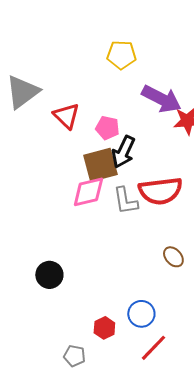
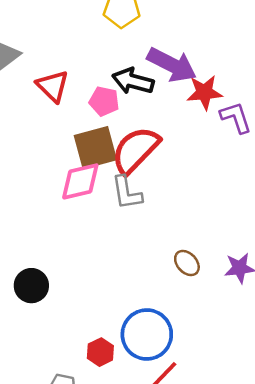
black arrow: (123, 152) -> (133, 81), moved, turned 80
red semicircle: (160, 191) -> (135, 150), moved, turned 141
blue circle: (141, 314) -> (147, 335), size x1.5

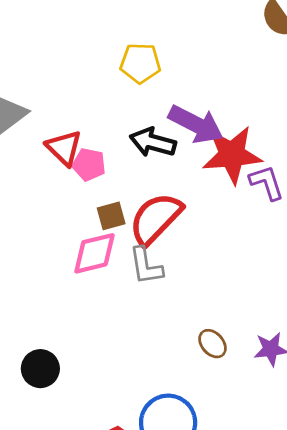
red star: (204, 92) -> (232, 155), size x1.5
pink pentagon: (104, 101) -> (89, 165), moved
brown square: (95, 148) -> (111, 216), size x0.6

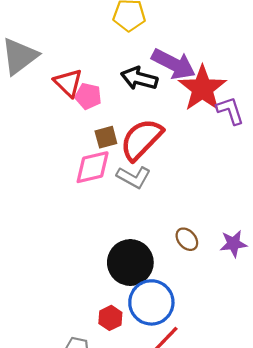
red star: (232, 155) -> (202, 88), turned -30
gray L-shape: (146, 266) -> (134, 177), turned -52
black circle: (40, 369) -> (130, 263), moved, size x1.5

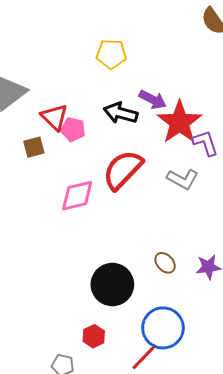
purple arrow: (174, 64) -> (153, 100), size x0.7
brown square: (106, 137) -> (34, 147), moved
gray L-shape: (134, 177) -> (183, 179), moved
blue circle: (151, 302) -> (163, 328), moved

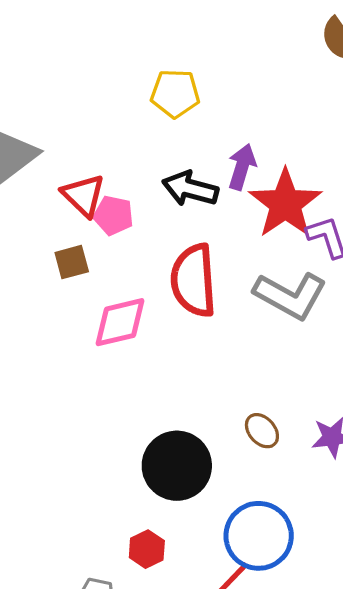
purple arrow: (153, 100) -> (242, 167), turned -100
brown square: (34, 147) -> (72, 262), moved
red semicircle: (123, 170) -> (194, 280), turned -48
gray L-shape: (183, 179) -> (290, 295), size x1.4

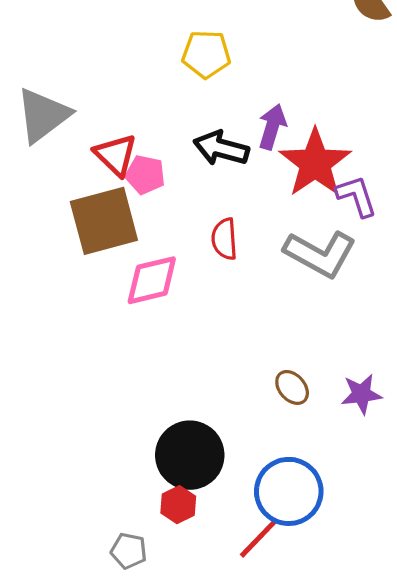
brown square: (72, 262) -> (104, 221), size x2.0
red semicircle: (194, 280) -> (224, 239), size x0.6
black circle: (177, 466) -> (190, 455), moved

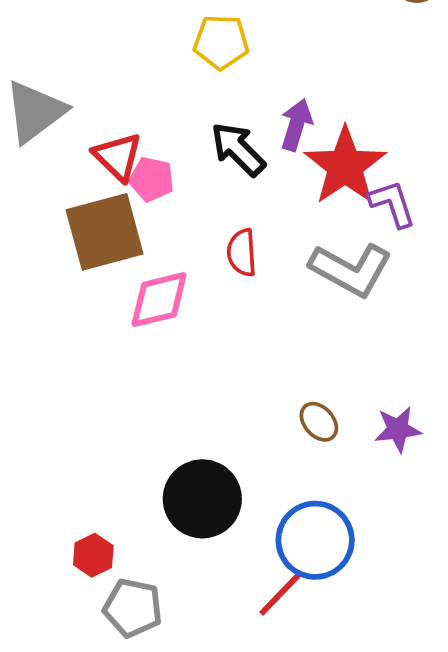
black arrow: (221, 148) -> (238, 149), turned 30
red hexagon: (178, 505) -> (93, 555), moved
gray pentagon: (129, 551) -> (133, 608), size x1.4

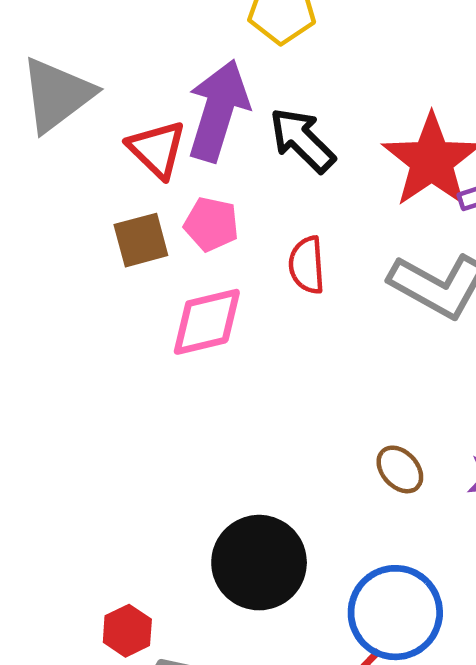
purple arrow: (296, 125) -> (218, 111), moved, size x1.6
pink pentagon: (152, 179) -> (211, 224), moved
brown square: (105, 232) -> (141, 240), size x0.6

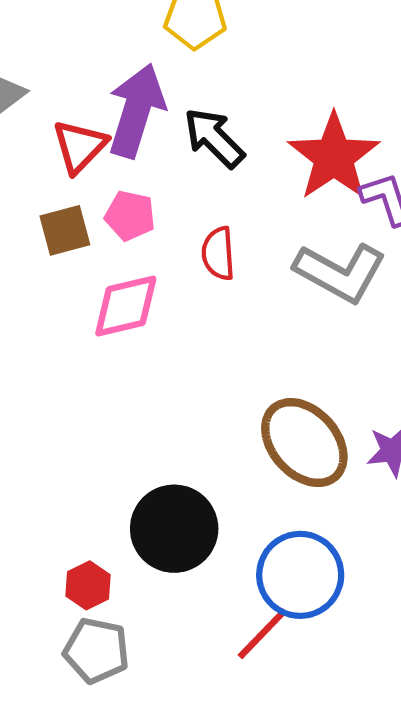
red triangle: (157, 149) -> (80, 146), turned 30
brown ellipse: (400, 469) -> (304, 443), size x2.0
red hexagon: (127, 631) -> (88, 585), moved

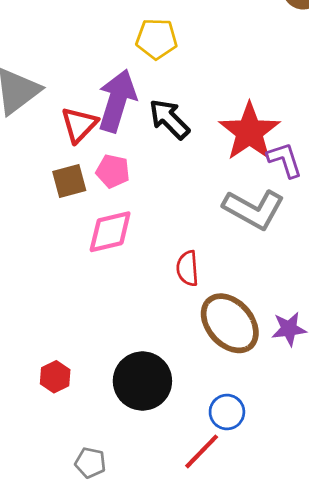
red semicircle: (218, 253) -> (188, 268), moved
blue circle: (300, 575) -> (227, 412), size x0.6
red hexagon: (88, 585) -> (55, 377), moved
gray pentagon: (96, 651) -> (90, 463), size x0.7

